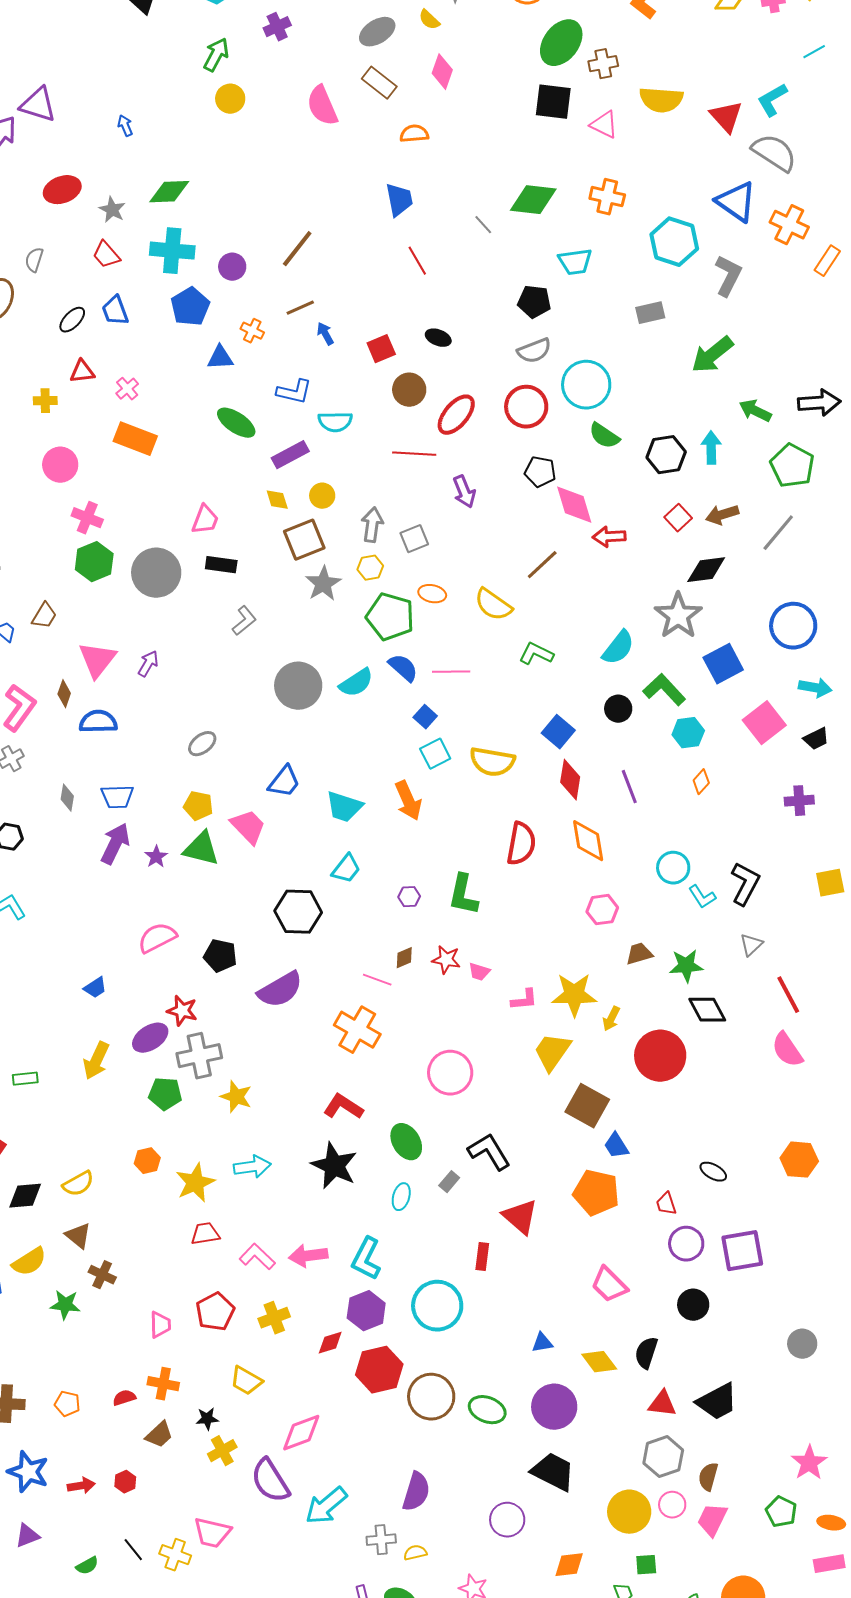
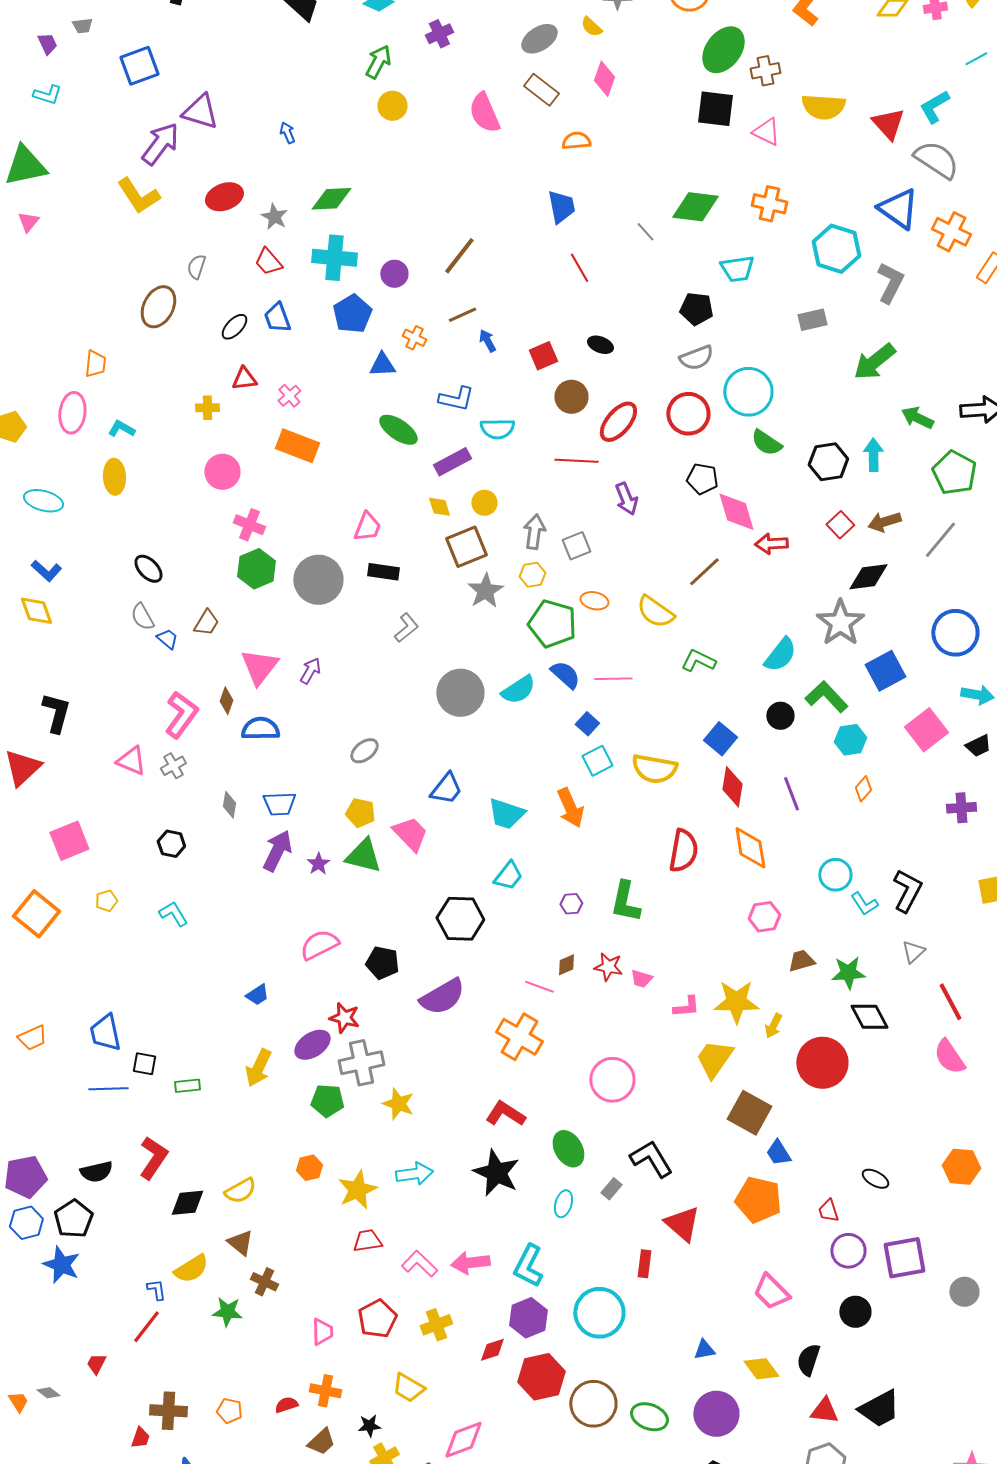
gray circle: (802, 1344) -> (964, 1292), moved

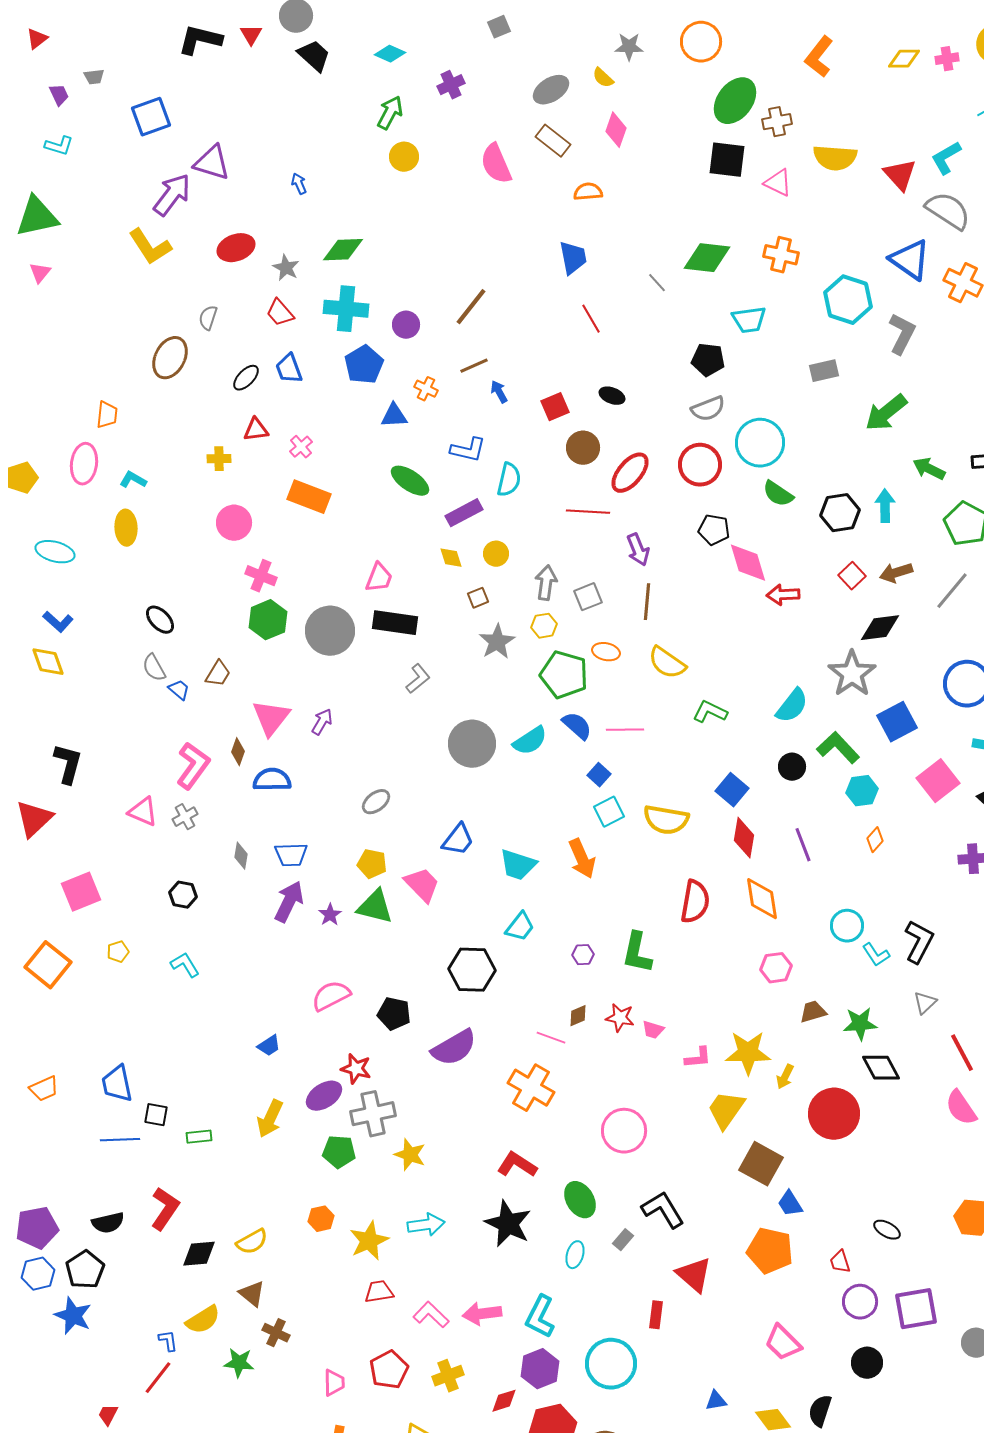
cyan semicircle: (497, 429) -> (509, 480), turned -76
brown square: (466, 547) -> (478, 598), size x0.5
black rectangle: (383, 572) -> (395, 623), size x1.4
brown line: (704, 572) -> (647, 602), moved, turned -42

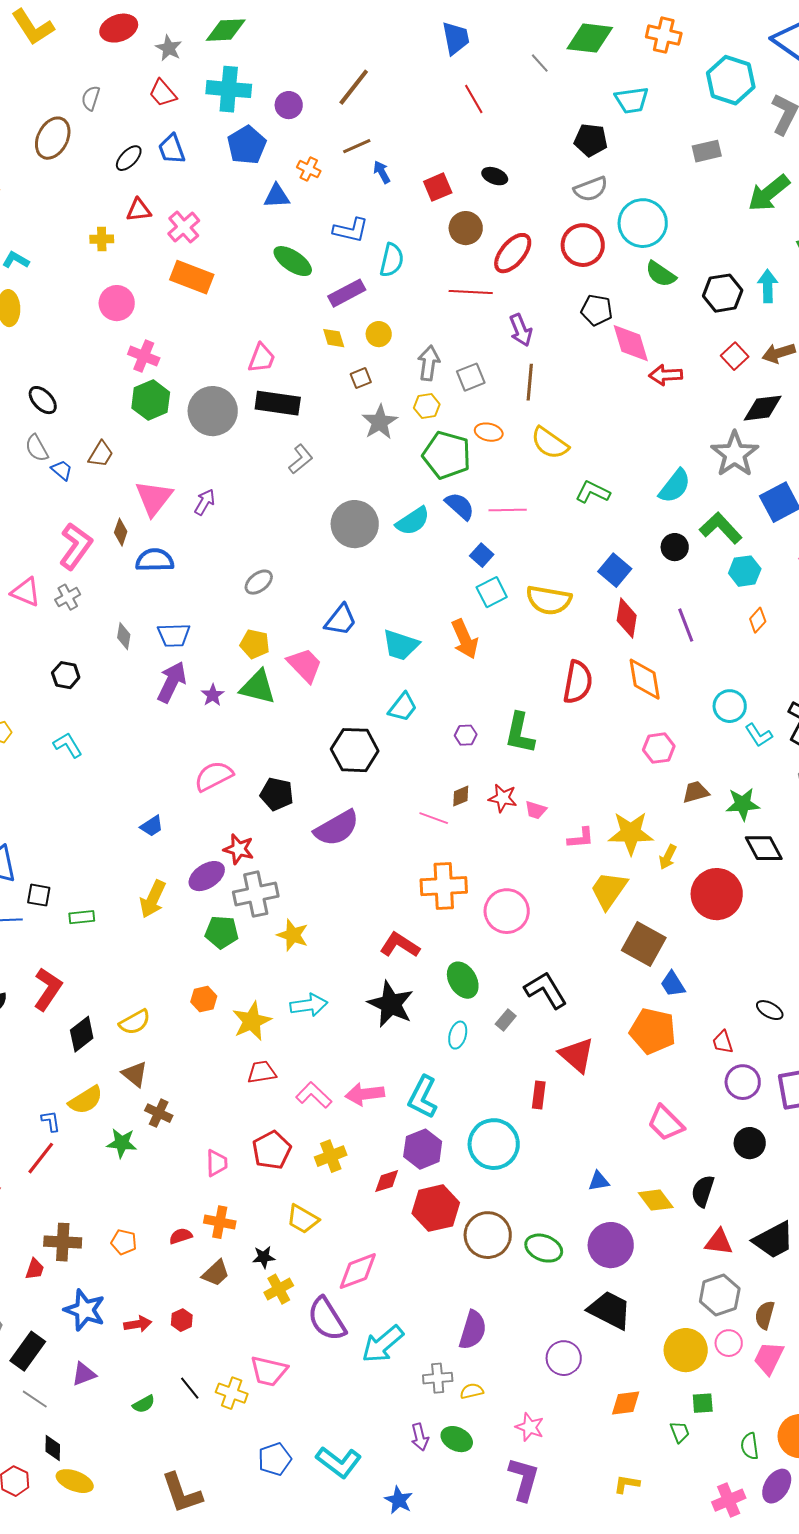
pink cross: (301, 447) -> (184, 227), size x1.4
orange cross: (531, 1088) -> (444, 886), moved, turned -33
black diamond: (199, 1254) -> (82, 1034), turned -33

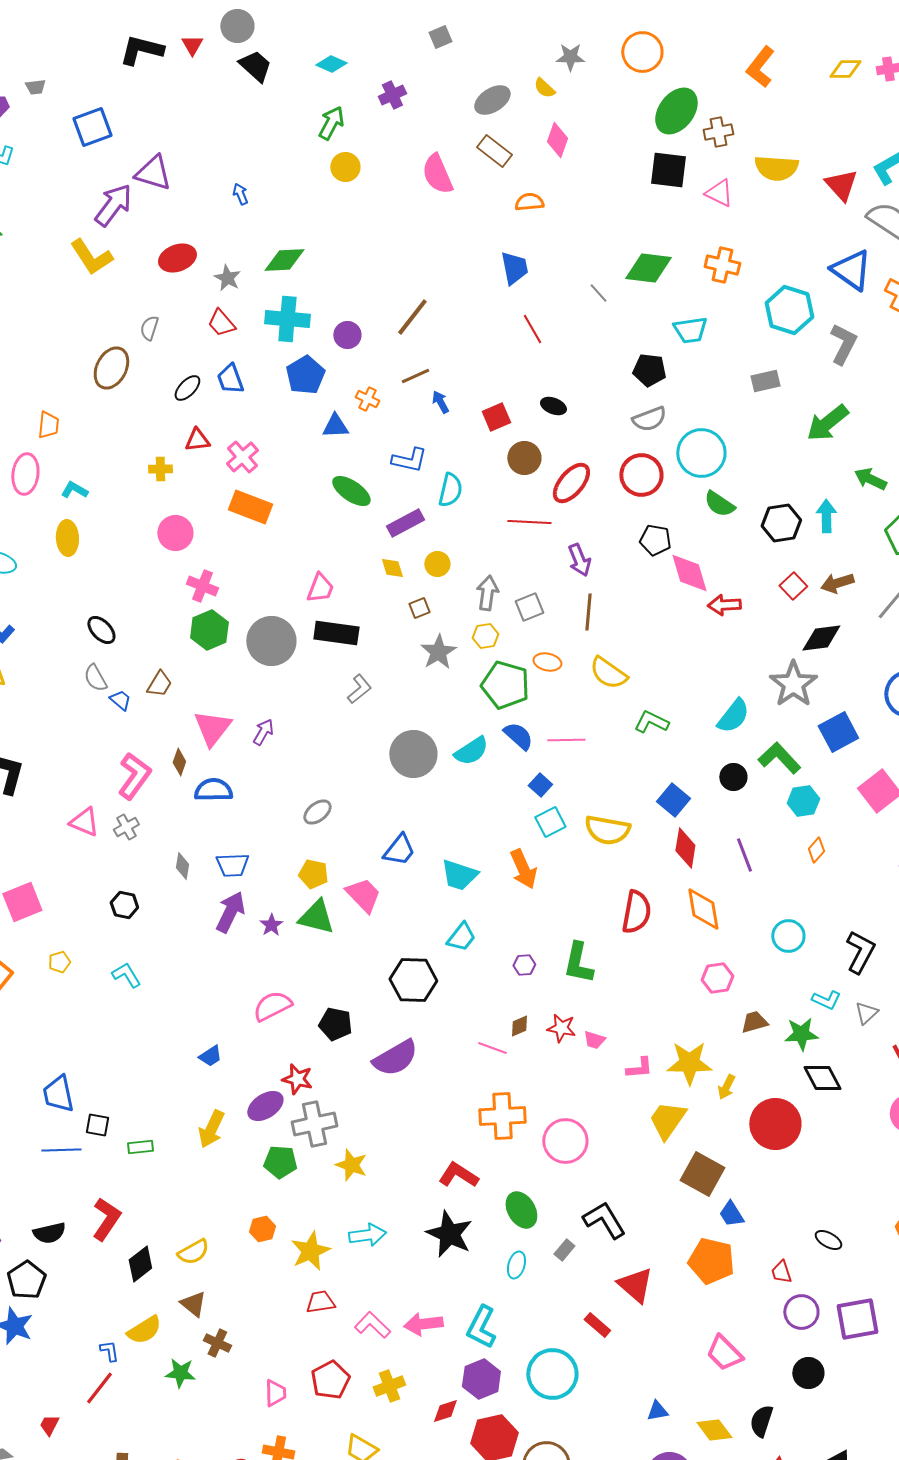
cyan L-shape: (759, 735) -> (826, 1000), moved, turned -32
red rectangle: (539, 1095) -> (597, 1325), turned -56

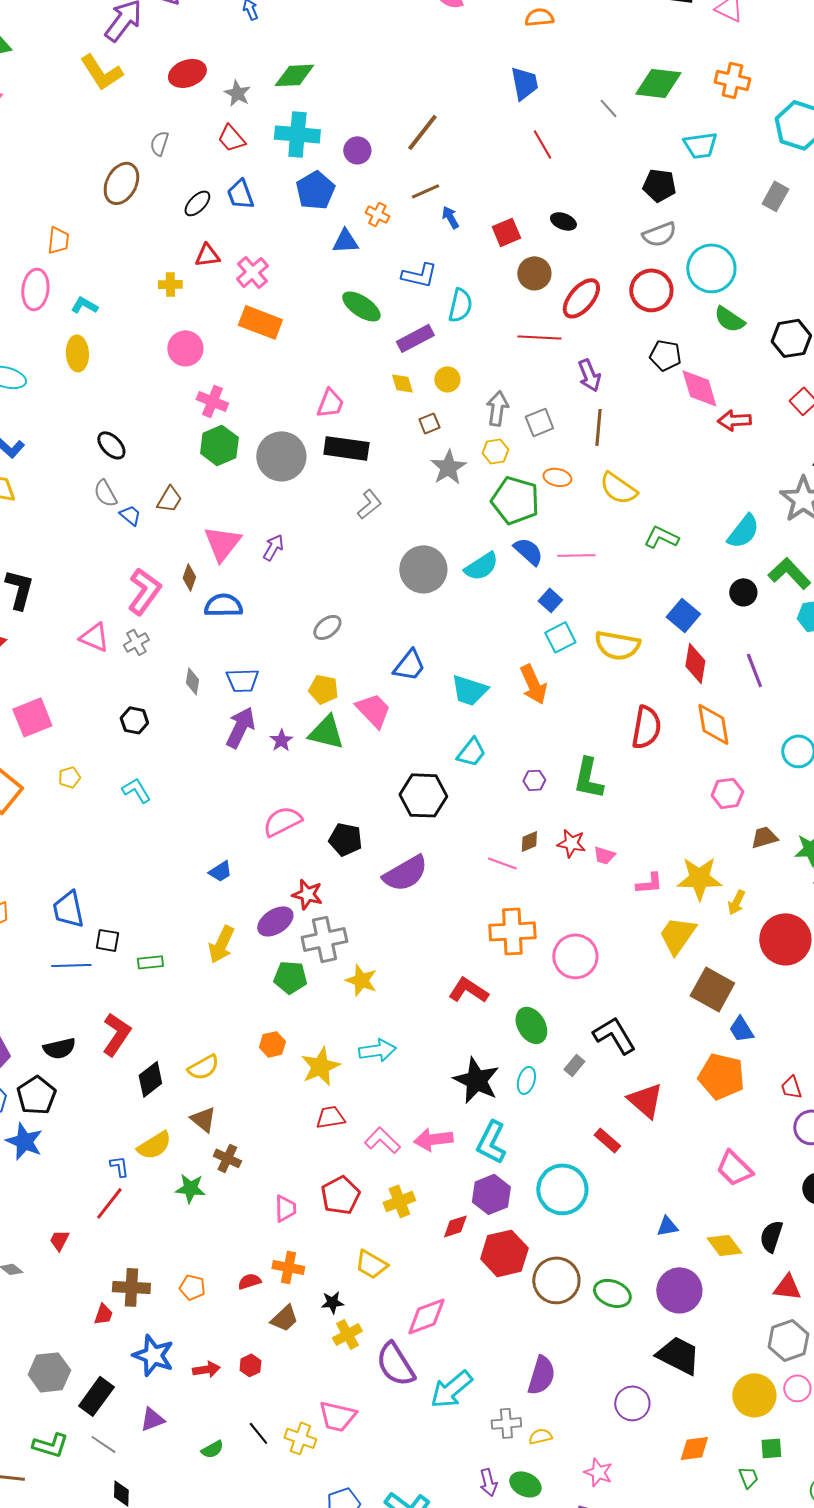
gray rectangle: (765, 381) -> (775, 196), turned -48
black star: (449, 1234) -> (476, 1080), moved

